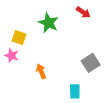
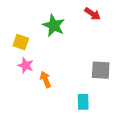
pink star: (12, 55) -> (26, 65), moved
gray square: (91, 63) -> (101, 70), turned 36

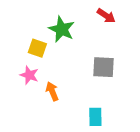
yellow square: (21, 42) -> (37, 48), moved
gray square: (101, 70) -> (103, 67), moved

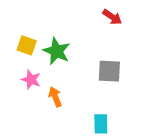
green star: (62, 29) -> (57, 51), moved
yellow square: (37, 48) -> (27, 45), moved

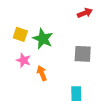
red arrow: (112, 17) -> (85, 13), turned -56

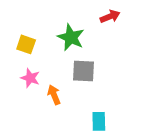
green star: (43, 39) -> (71, 37), moved
gray square: (83, 54) -> (83, 71), moved

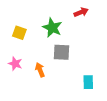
pink star: (30, 78) -> (15, 64), moved
cyan rectangle: (99, 121) -> (88, 82), moved

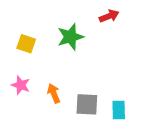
green star: (52, 28) -> (70, 37), turned 30
gray square: (62, 52) -> (87, 104), moved

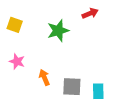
yellow square: (26, 44) -> (15, 25), moved
pink star: (21, 85) -> (17, 61), moved

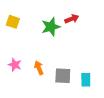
red arrow: (90, 13) -> (72, 19), moved
pink star: (17, 61) -> (15, 65), moved

